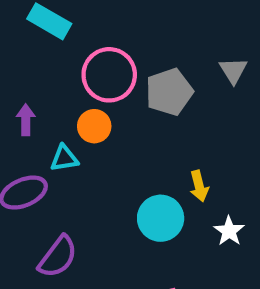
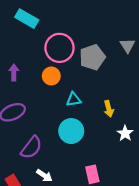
cyan triangle: (64, 158) -> (74, 99), moved
cyan circle: (161, 218) -> (71, 131), moved

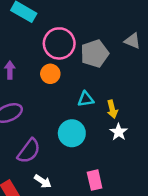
gray triangle: (127, 46) -> (133, 41), turned -35
cyan triangle: (74, 99) -> (86, 99), moved
white star: (125, 133) -> (119, 132), moved

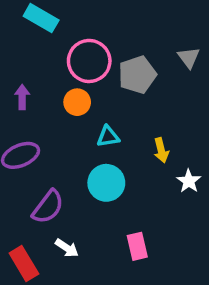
gray triangle: (133, 41) -> (189, 58), turned 30
cyan triangle: (86, 99) -> (108, 136), moved
white star: (119, 132) -> (189, 181), moved

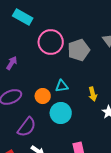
purple arrow: (22, 97) -> (12, 63), turned 32
orange circle: (77, 102) -> (43, 96), moved

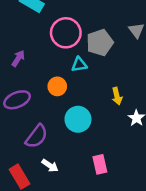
cyan triangle: (62, 86) -> (79, 64), moved
orange circle: (43, 96) -> (57, 86), moved

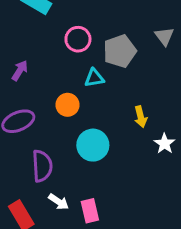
pink circle: (66, 33) -> (78, 39), size x0.7
purple semicircle: (37, 136) -> (42, 166), turned -40
pink rectangle: (100, 164) -> (90, 211), moved

